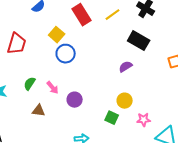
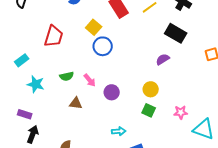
green semicircle: (30, 84) -> (67, 76), turned -136
yellow circle: (125, 101) -> (151, 89), moved

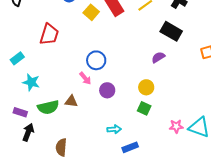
yellow square: (94, 27) -> (91, 12), moved
blue circle: (103, 46) -> (96, 60), moved
green semicircle: (67, 76) -> (48, 107), moved, size x1.5
pink star: (181, 112) -> (176, 126), moved

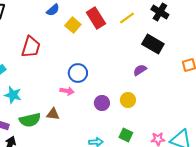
pink arrow: (85, 78) -> (67, 91), turned -40
purple circle: (107, 90) -> (102, 103), moved
green square: (144, 108) -> (126, 135), moved

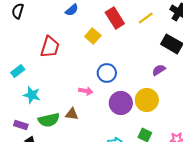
yellow square: (73, 25) -> (93, 36), moved
blue circle: (78, 73) -> (107, 73), moved
yellow circle: (128, 100) -> (147, 100), size x1.5
purple circle: (102, 103) -> (121, 103), size x1.5

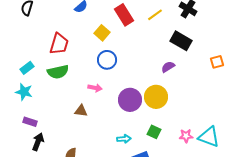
blue circle: (107, 73) -> (107, 60), moved
cyan star: (32, 95) -> (24, 92), moved
green semicircle: (49, 120) -> (58, 72), moved

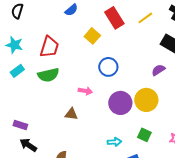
blue circle: (107, 60) -> (108, 67), moved
cyan star: (24, 92) -> (14, 45), moved
black arrow: (38, 142) -> (28, 145), turned -78

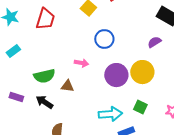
cyan rectangle: (17, 71) -> (13, 51), moved
green semicircle: (48, 75) -> (44, 76), moved
cyan arrow: (114, 142) -> (110, 114), size x1.6
black arrow: (28, 145) -> (44, 102), moved

